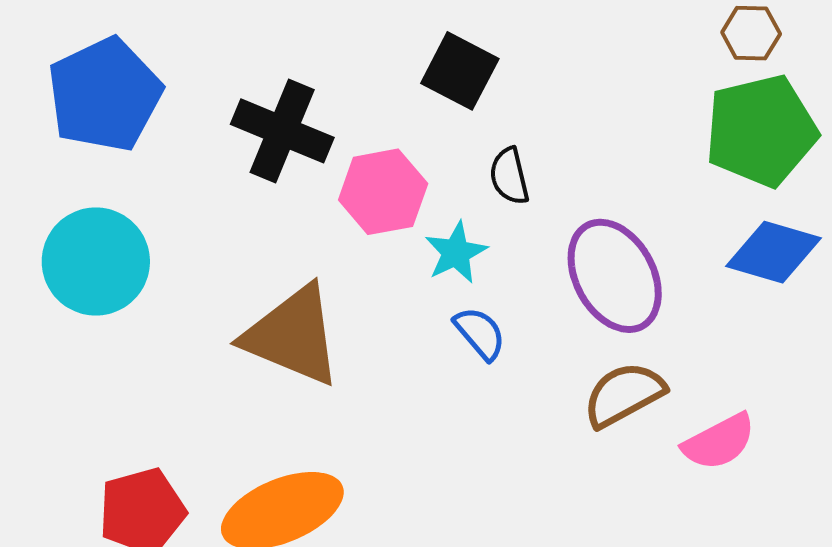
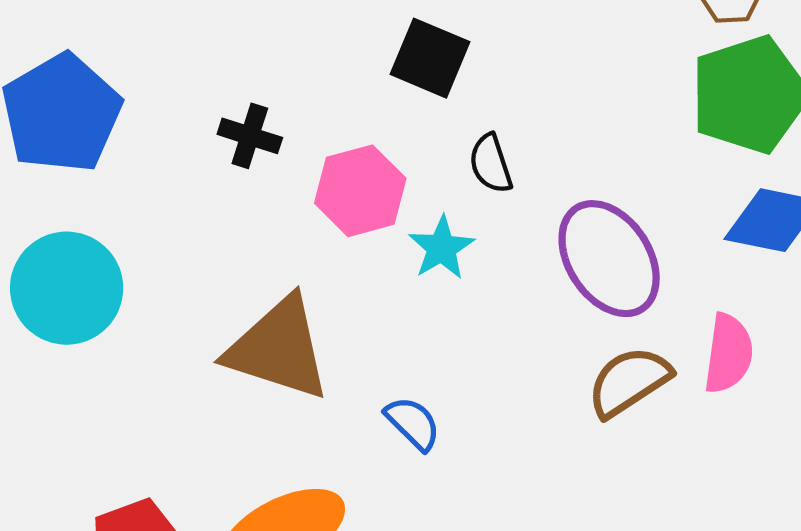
black cross: (282, 131) -> (250, 136), size x0.6
blue semicircle: (480, 333) -> (413, 423), moved
pink semicircle: (719, 442) -> (728, 353), moved, turned -50

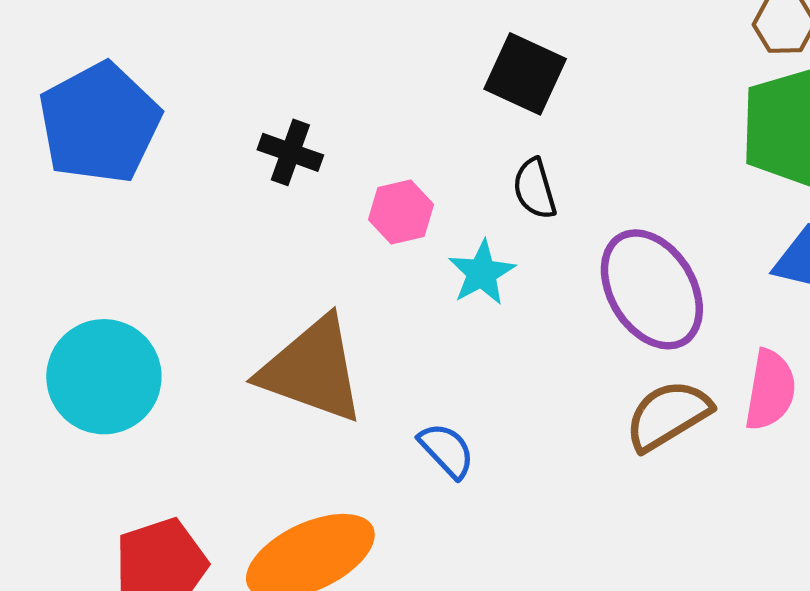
black square: (430, 58) -> (525, 74), moved
pink hexagon: (360, 191) -> (401, 212), size x0.7
cyan circle: (67, 288) -> (104, 377), moved

